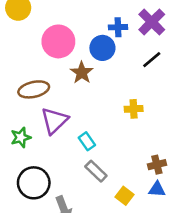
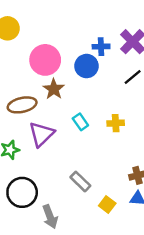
brown star: (82, 73) -> (54, 89), moved
cyan rectangle: (87, 141) -> (80, 122), moved

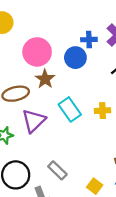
cyan rectangle: (80, 122) -> (70, 109), size x1.5
gray rectangle: (80, 181) -> (57, 170), moved

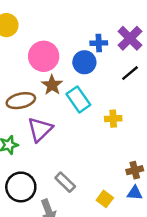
cyan rectangle: (70, 109) -> (78, 99), moved

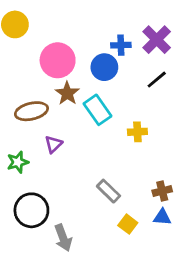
purple triangle: (40, 129) -> (53, 144), size x0.6
gray rectangle: (65, 182) -> (109, 191), moved

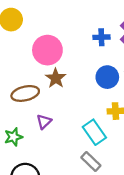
blue circle: (104, 67) -> (107, 77), moved
cyan rectangle: (98, 110) -> (94, 132), moved

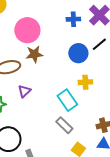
brown star: (56, 78) -> (34, 54), turned 30

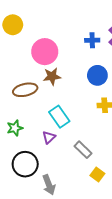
purple triangle: (24, 91) -> (49, 137), moved
cyan rectangle: (67, 100) -> (59, 117), moved

